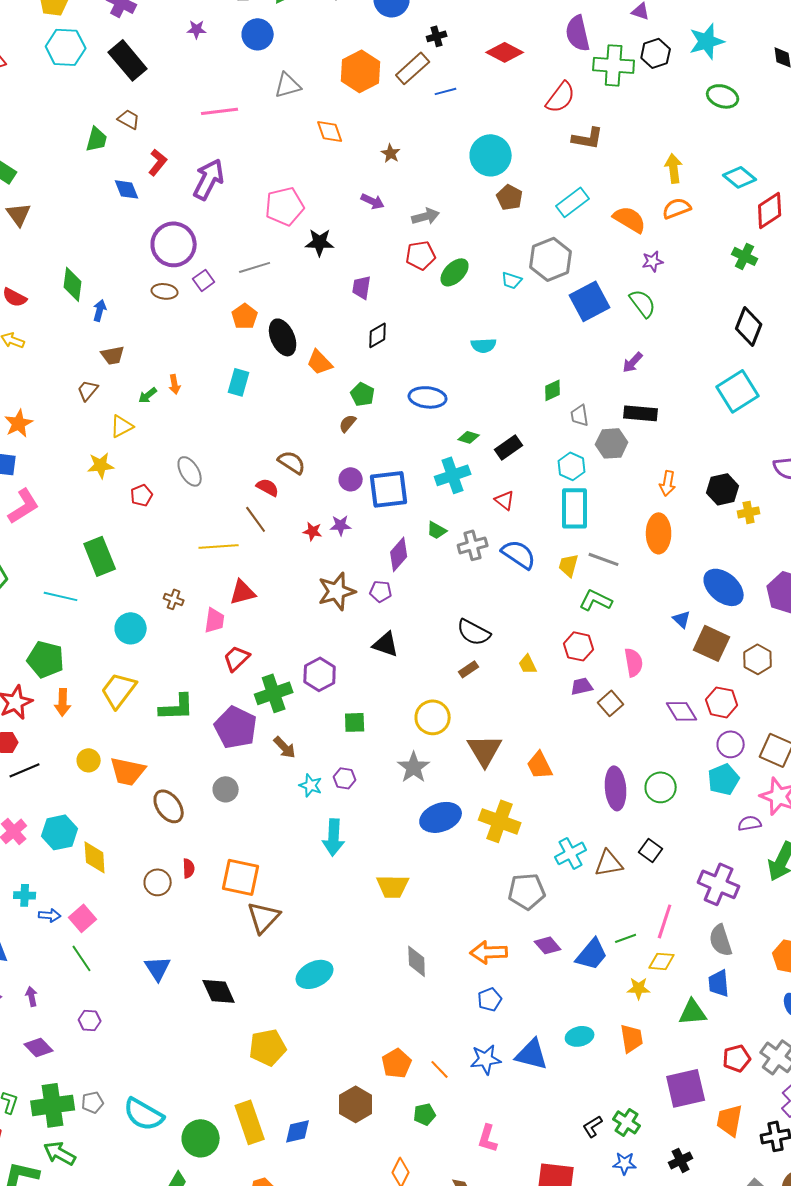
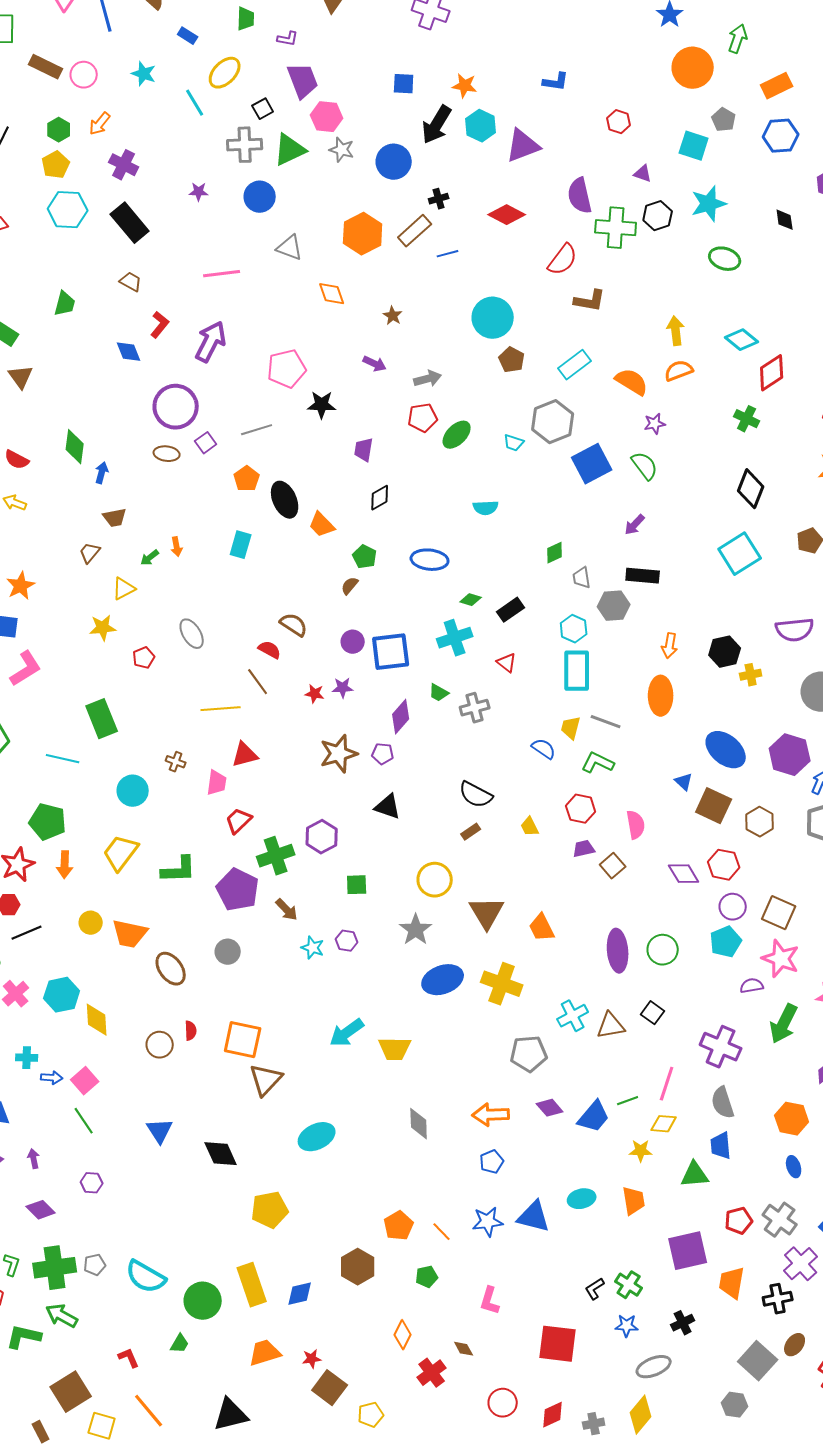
gray triangle: (288, 85) -> (290, 248), turned 36
green trapezoid: (97, 139) -> (65, 304), moved
blue semicircle: (519, 554) -> (544, 749), moved, size x0.7
cyan arrow: (334, 837) -> (347, 1033), moved, turned 51

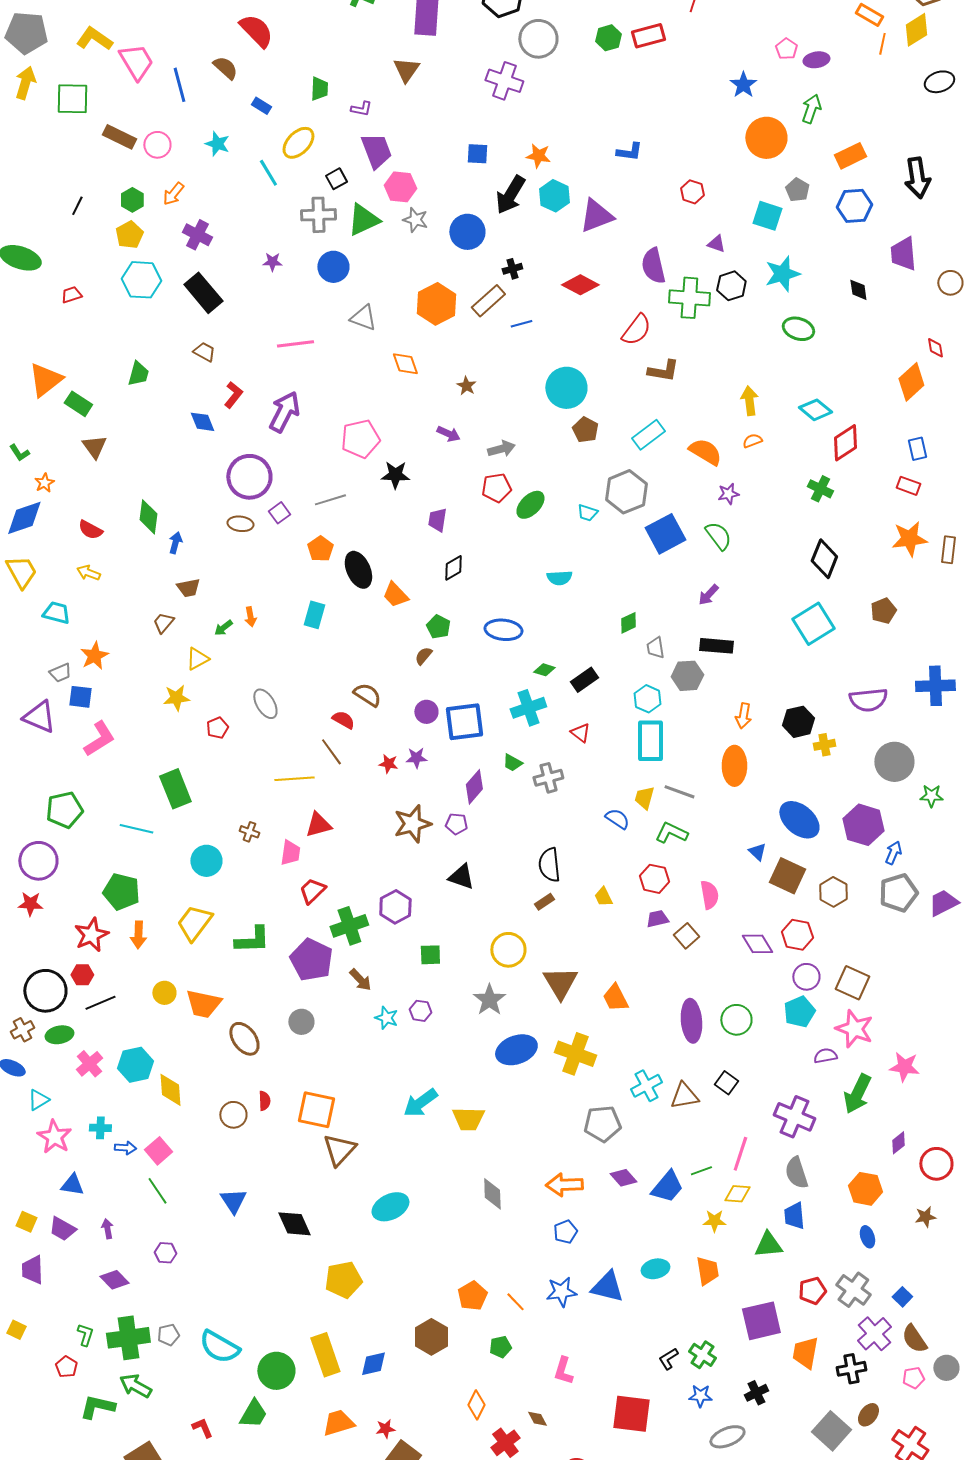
orange semicircle: (679, 371) -> (752, 441), size x0.7
black semicircle: (476, 795) -> (549, 865), turned 56
green trapezoid: (180, 1344) -> (253, 1414), size x1.5

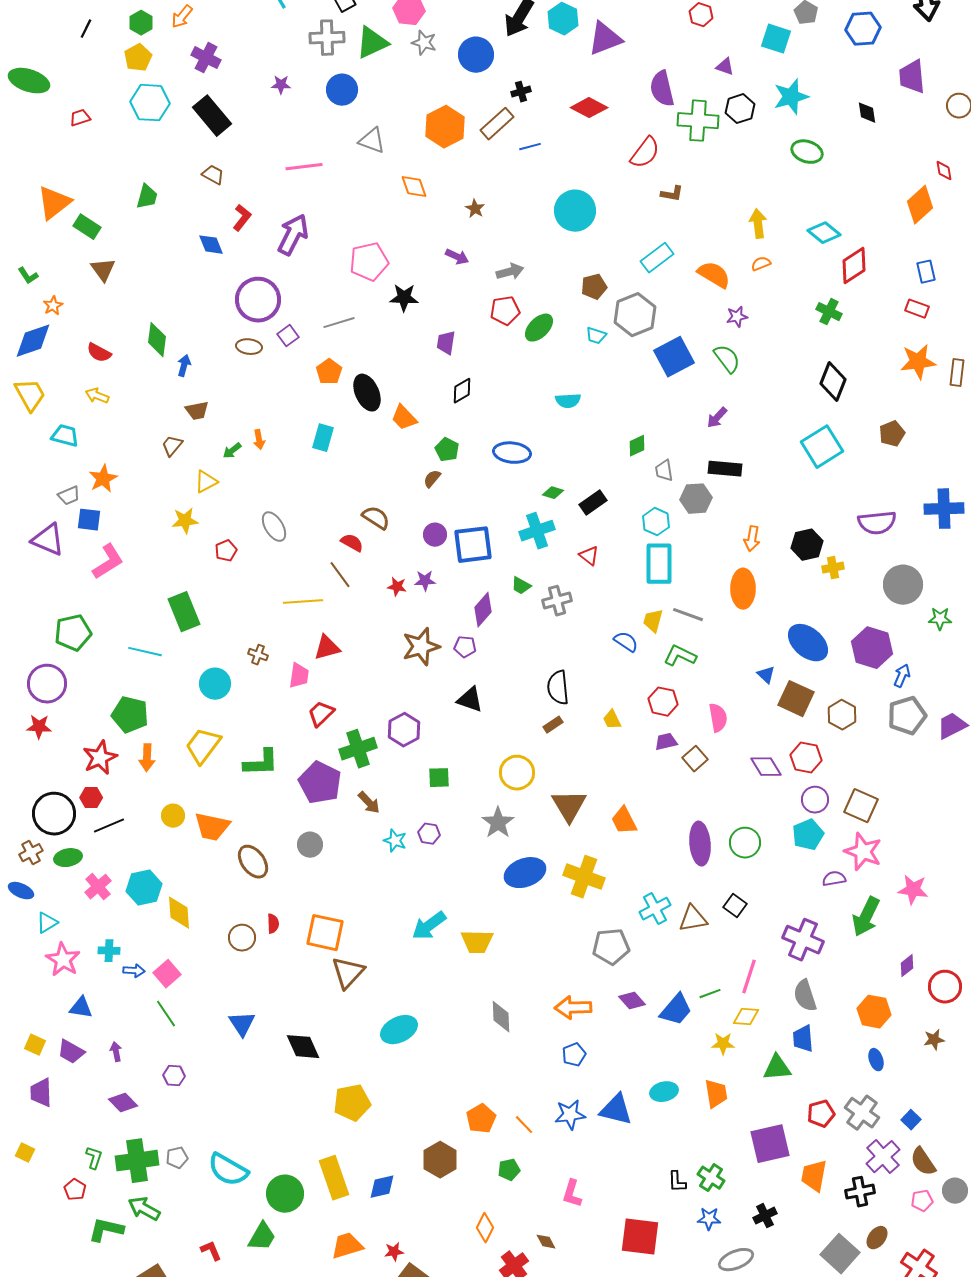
brown L-shape: (663, 371) -> (672, 194), size x0.7
brown pentagon: (585, 430) -> (594, 287), moved, turned 30
black L-shape: (668, 1359) -> (677, 1182), turned -60

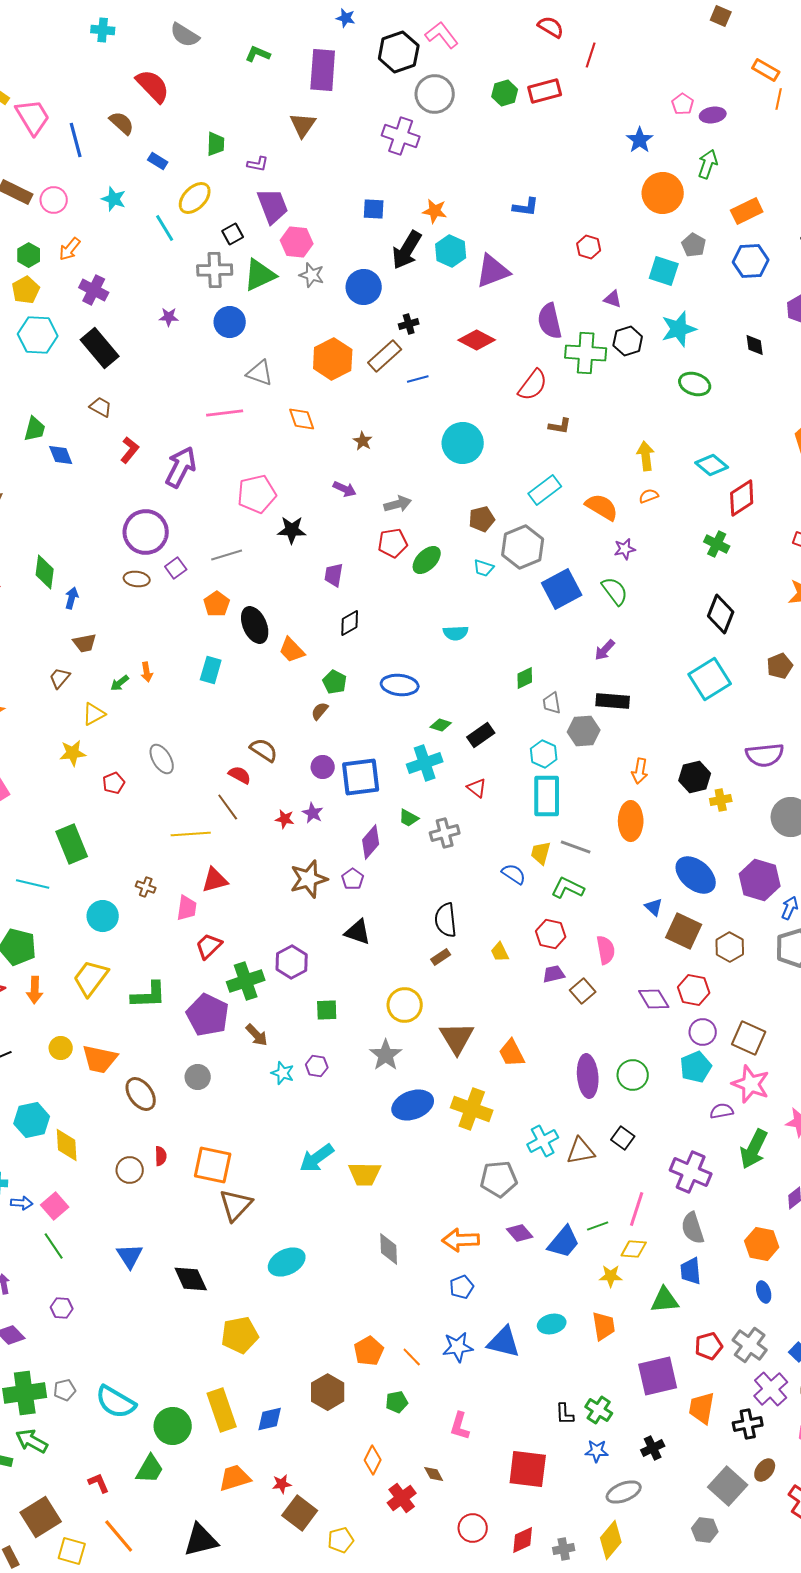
pink line: (304, 167) -> (225, 413), moved
blue diamond: (211, 245) -> (61, 455), moved
purple star: (425, 581) -> (313, 813), turned 30
purple pentagon: (465, 647) -> (353, 879), turned 30

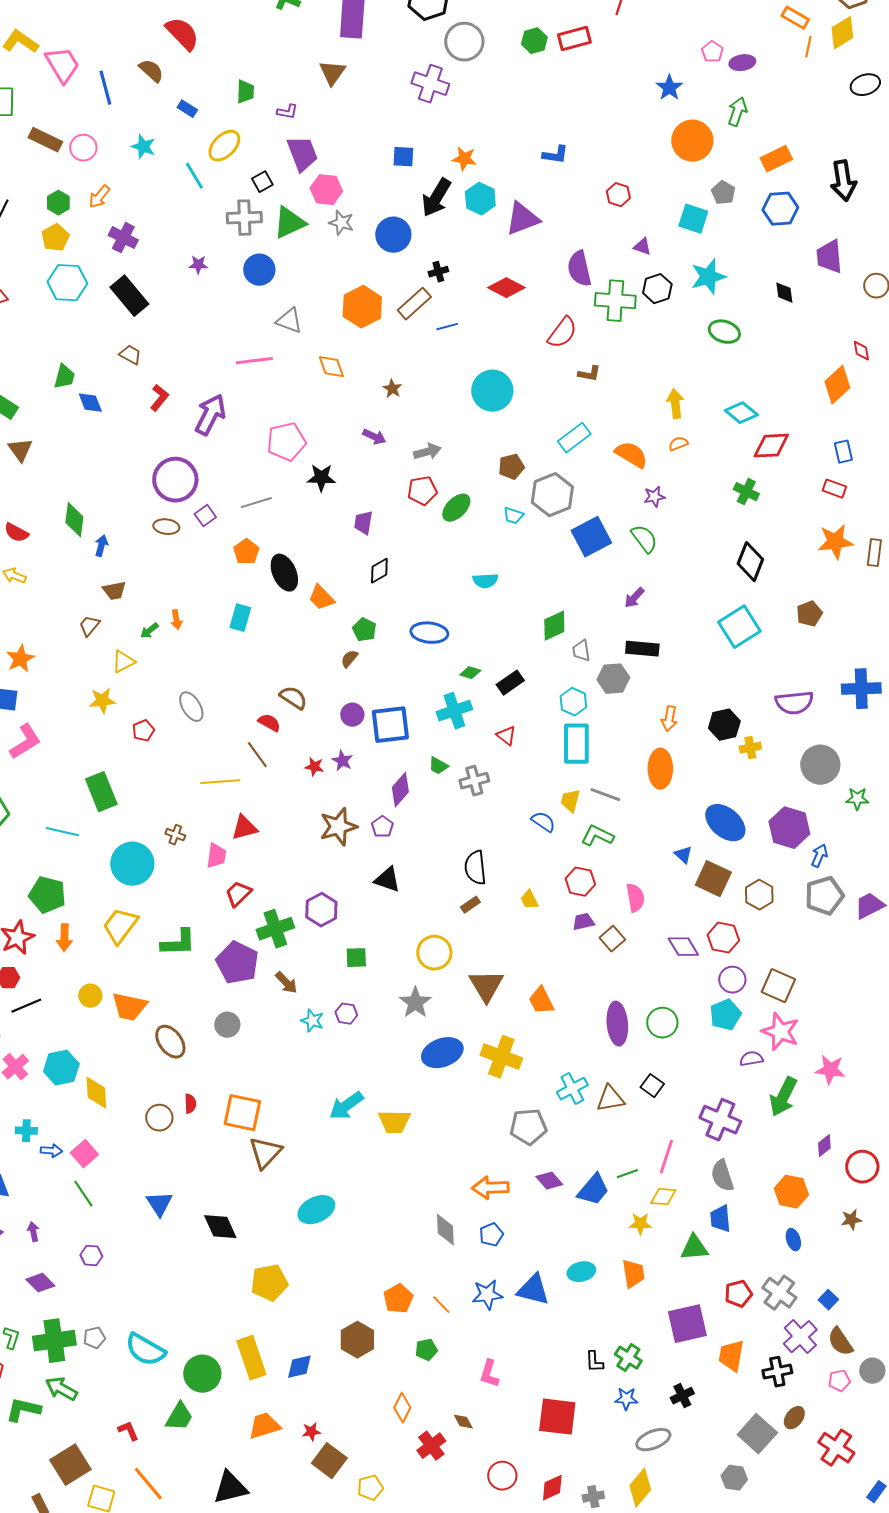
red diamond: (742, 498) -> (771, 446), turned 30
green diamond: (525, 678) -> (554, 626), size x1.4
cyan circle: (103, 916) -> (132, 864), size x1.4
gray diamond: (389, 1249) -> (445, 1230), moved

